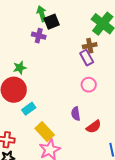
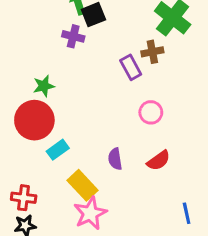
purple rectangle: (87, 58) -> (131, 67), moved
purple semicircle: (76, 114) -> (115, 159), moved
red semicircle: (94, 127) -> (159, 160), moved

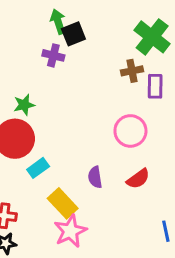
purple rectangle: (131, 67) -> (155, 86), moved, turned 30
pink circle: (151, 112) -> (130, 131), size x1.4

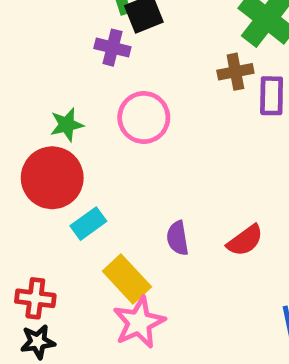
pink circle: (130, 131) -> (144, 118), moved

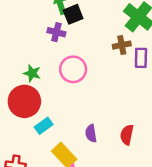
green star: (67, 125) -> (32, 73), turned 30
red semicircle: (245, 240) -> (127, 135), turned 138

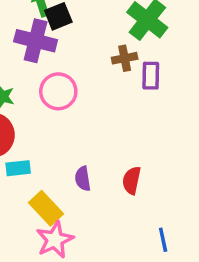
purple cross: (56, 32) -> (36, 41), size x1.6
cyan rectangle: (44, 126) -> (18, 168), turned 30

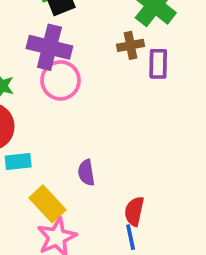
purple cross: (36, 41) -> (49, 47), moved
red semicircle: (132, 180) -> (134, 211), moved
blue line: (163, 240) -> (131, 237), moved

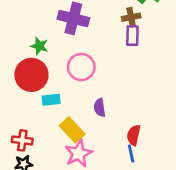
purple rectangle: (158, 64) -> (132, 36), moved
pink circle: (60, 80) -> (81, 67), moved

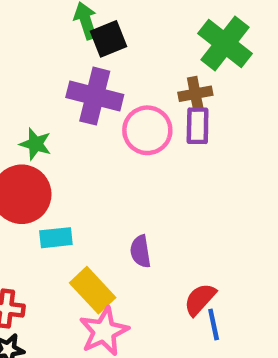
pink circle: (81, 67) -> (147, 130), moved
red semicircle: (134, 135) -> (200, 299), turned 30
blue line: (131, 153) -> (214, 324), moved

